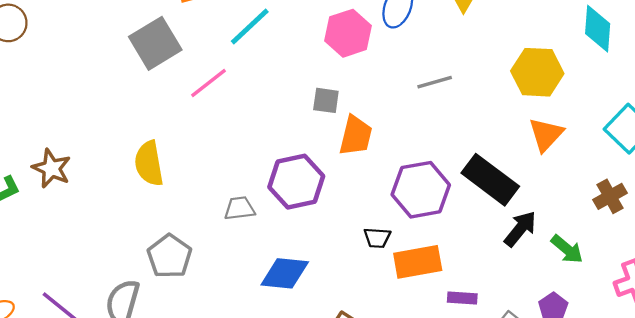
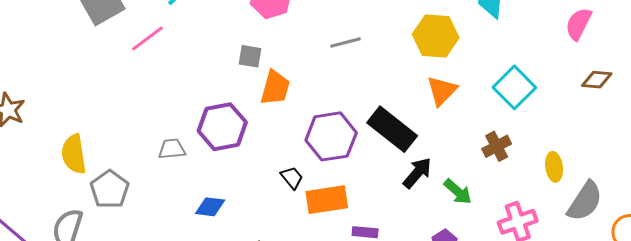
yellow semicircle: (149, 163) -> (74, 154), moved
black trapezoid: (377, 238) -> (292, 178), turned -135
blue diamond: (285, 273) -> (210, 207), size x0.7

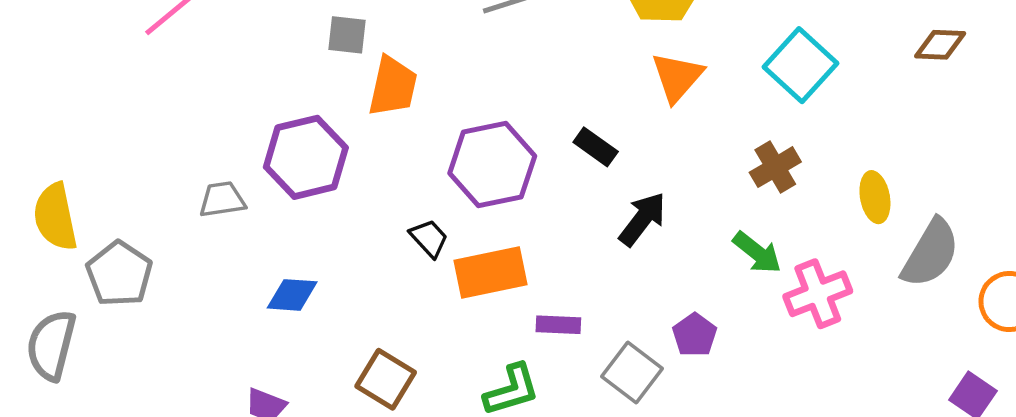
black rectangle: (392, 129) -> (596, 147), size x0.5
green arrow: (458, 192) -> (757, 253), moved

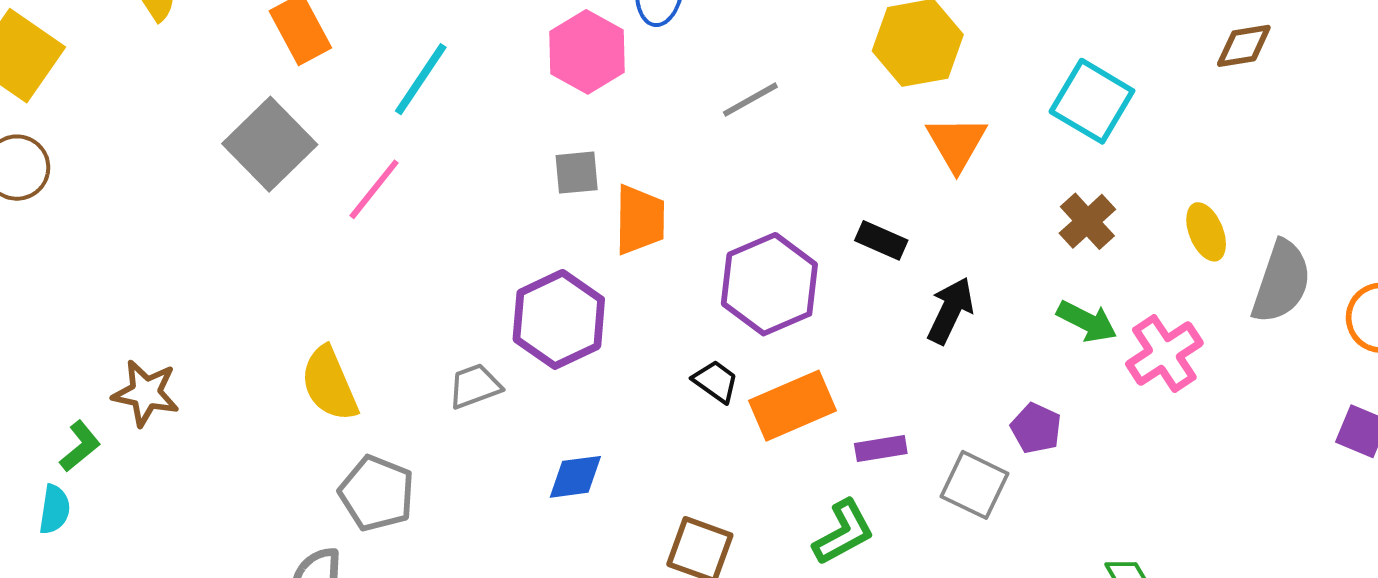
yellow semicircle: (55, 217) -> (329, 384), moved

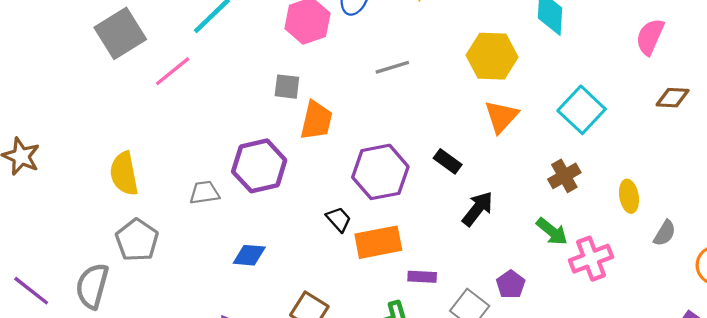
gray semicircle: (1281, 282) -> (665, 233), size x0.6

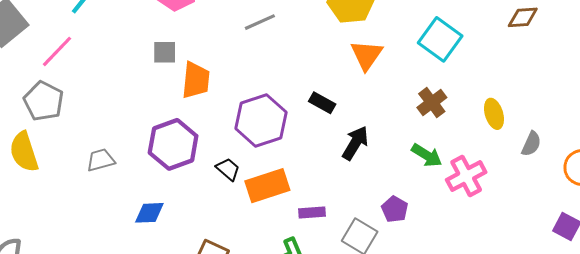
purple hexagon: (259, 166) -> (173, 144), moved
gray pentagon: (137, 240) -> (44, 101), moved

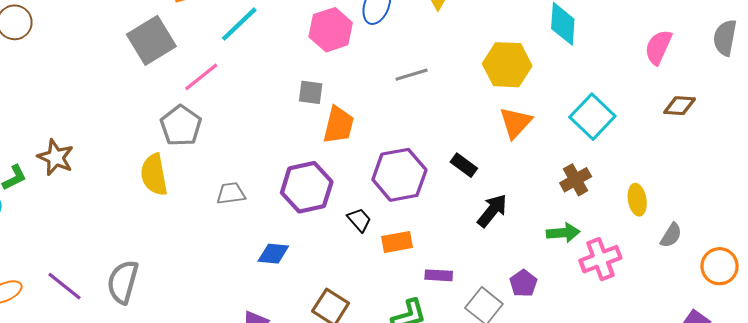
green arrow: (427, 155) -> (563, 233), turned -44
orange rectangle: (267, 186) -> (397, 242), size x0.7

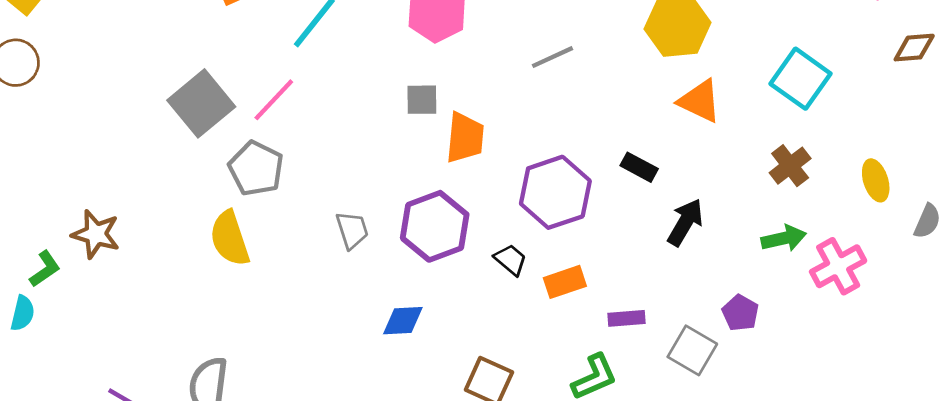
gray square: (151, 40) -> (201, 103), moved
orange triangle: (516, 123) -> (700, 101), turned -39
gray trapezoid: (231, 193) -> (352, 230), moved, turned 88

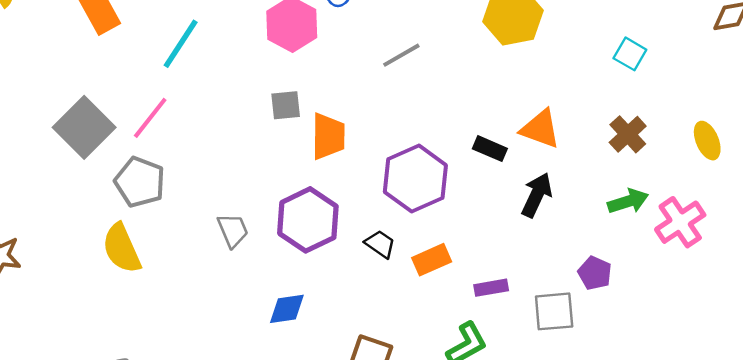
cyan square: (801, 79) -> (630, 54), size x0.6
orange triangle: (700, 101) -> (540, 129), moved
gray square: (692, 350) -> (554, 311), turned -30

